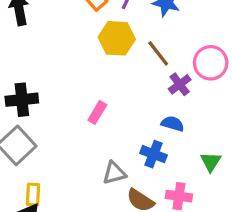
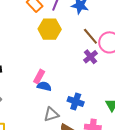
brown line: (158, 53) -> (90, 36), moved
blue semicircle: (173, 124) -> (44, 86), moved

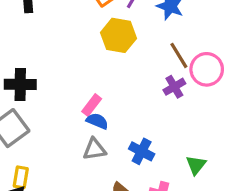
gray triangle: (51, 114) -> (94, 149), moved

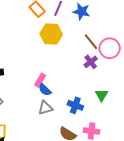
blue semicircle: (97, 121) -> (45, 90), turned -152
green triangle: (196, 165) -> (102, 95), moved

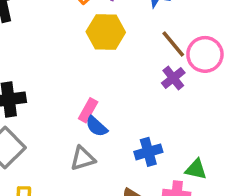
green triangle: (102, 95) -> (196, 169), moved, turned -48
blue cross: (75, 105) -> (148, 152), turned -35
gray triangle: (45, 108) -> (83, 158), moved

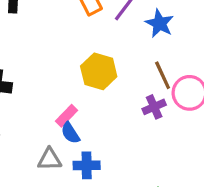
yellow hexagon: (106, 32) -> (99, 71), moved
blue cross: (148, 152) -> (87, 165), moved

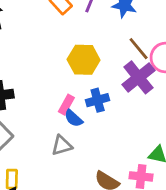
purple cross: (154, 107) -> (139, 77), size x1.6
blue cross: (87, 165) -> (98, 100), moved

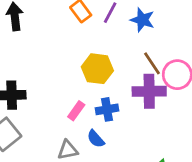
purple cross: (139, 77) -> (149, 91), turned 32
blue semicircle: (73, 118) -> (96, 139), moved

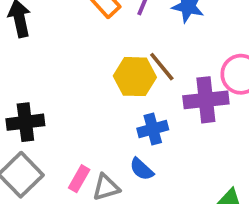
brown line: (152, 63) -> (162, 67), moved
pink rectangle: (76, 111) -> (79, 179), moved

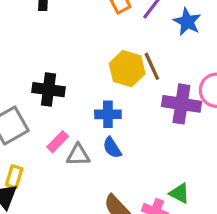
black cross: (25, 122) -> (48, 90), moved
blue cross: (153, 129) -> (108, 114), moved

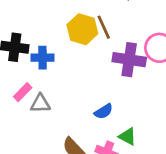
blue cross: (108, 114) -> (43, 58), moved
blue semicircle: (112, 148) -> (104, 111), moved, turned -90

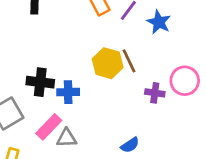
purple cross: (129, 60) -> (155, 93), size x0.6
pink rectangle: (23, 92) -> (49, 127), size x1.4

